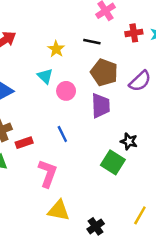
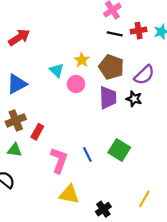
black line: (92, 42) -> (115, 34), moved
yellow star: (56, 49) -> (82, 60), moved
blue line: (62, 134) -> (87, 155), moved
black star: (129, 141) -> (134, 99), moved
red rectangle: (24, 143) -> (37, 132), turned -42

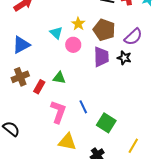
green triangle: (15, 150) -> (59, 78), moved
green square: (119, 150) -> (106, 123), moved

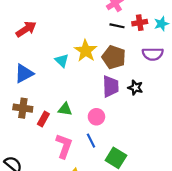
yellow star: (78, 24) -> (86, 51), size x1.5
purple semicircle: (133, 37) -> (153, 54), moved, turned 42
pink circle: (73, 45) -> (96, 117), moved
brown cross: (20, 77) -> (23, 108), turned 30

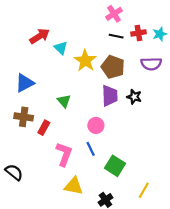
red arrow: (26, 29) -> (40, 36), moved
cyan triangle: (62, 60) -> (61, 48), moved
green triangle: (65, 109) -> (64, 101), moved, turned 40

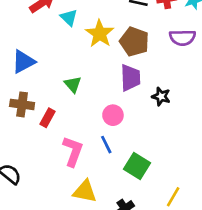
black star: (134, 97) -> (161, 96), moved

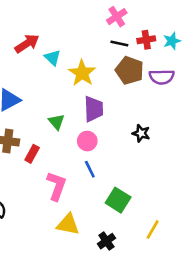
brown pentagon: (134, 42) -> (130, 70), moved
purple trapezoid: (130, 78) -> (94, 109), moved
pink circle: (113, 115) -> (87, 141), moved
blue line: (106, 145) -> (90, 169), moved

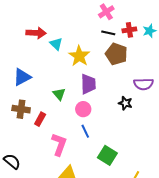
red arrow: (27, 44) -> (36, 33), turned 36
purple semicircle: (162, 77) -> (143, 84), moved

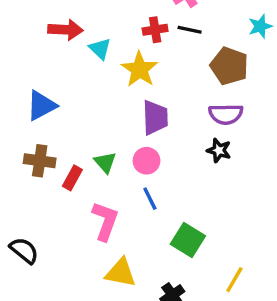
red cross: (129, 30) -> (155, 30), moved
brown pentagon: (116, 54) -> (229, 66), moved
purple semicircle: (143, 84) -> (226, 114), moved
green triangle: (59, 94) -> (105, 162), moved

